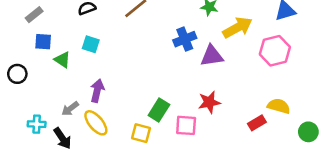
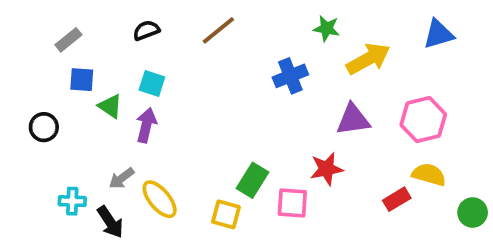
pink hexagon: (275, 51) -> (423, 120), moved
purple triangle: (212, 56) -> (353, 120), moved
purple arrow: (97, 91) -> (146, 125), moved

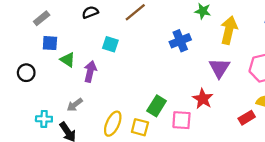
yellow arrow: (368, 59) -> (229, 30), turned -48
cyan square: (152, 83) -> (110, 44), moved
purple triangle: (353, 120) -> (219, 68), turned -50
red star: (326, 169) -> (203, 99), turned -30
yellow ellipse: (160, 199) -> (113, 124), moved, turned 65

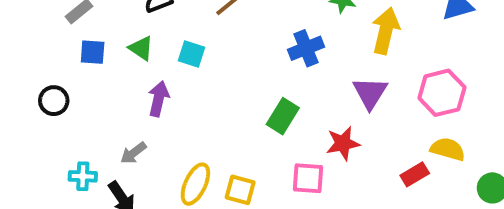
green triangle: (68, 60) -> (141, 48), moved
red star: (203, 99) -> (343, 143), turned 30
green rectangle: (157, 106) -> (283, 116), moved

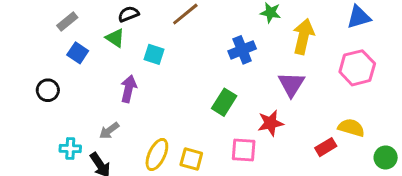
green triangle: (141, 48) -> (115, 38), moved
blue square: (93, 52) -> (78, 53), turned 30
pink hexagon: (442, 93) -> (357, 68), moved

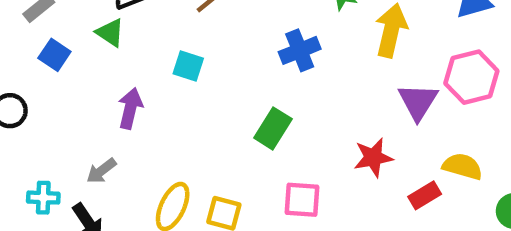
cyan square: (154, 54) -> (188, 66), moved
purple triangle: (291, 84) -> (418, 102), moved
red star: (271, 123) -> (373, 157), moved

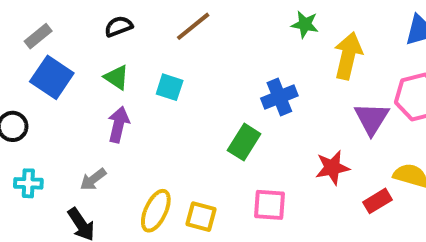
green triangle: (110, 33) -> (117, 77), moved
blue cross: (300, 50) -> (279, 97), moved
blue square: (54, 55) -> (52, 77), size x1.5
cyan cross: (43, 198) -> (28, 183), moved

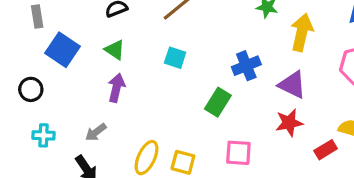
gray rectangle: (38, 36) -> (37, 17), moved, turned -60
cyan square: (170, 87) -> (175, 58), moved
purple triangle: (372, 119) -> (292, 85), moved, turned -36

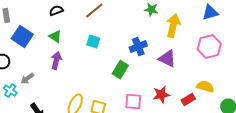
red star: (289, 123) -> (161, 95), moved
gray arrow: (96, 132) -> (27, 79), moved
cyan cross: (43, 135) -> (10, 91), turned 32

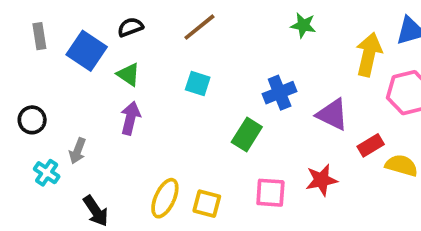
yellow arrow: (173, 26) -> (369, 54), moved
blue square: (22, 37) -> (87, 51), moved
gray arrow: (27, 79) -> (78, 151), turned -32
red rectangle: (188, 100) -> (371, 145), moved

